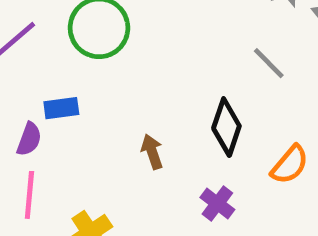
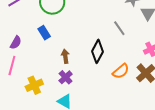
blue rectangle: (61, 108) -> (44, 33), moved, turned 56
purple cross: (217, 204) -> (66, 77), moved

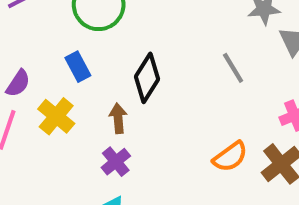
black diamond: (97, 51) -> (147, 78), moved
yellow cross: (34, 85) -> (56, 116), moved, turned -30

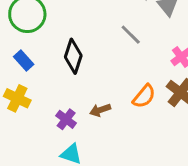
brown arrow: (118, 118) -> (100, 110), moved, turned -90

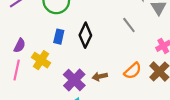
blue rectangle: (24, 60) -> (59, 37), moved, turned 48
purple cross: (66, 119) -> (74, 80), size x1.5

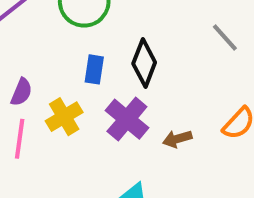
yellow cross: (41, 60) -> (64, 117), turned 30
purple cross: (74, 80) -> (127, 119), moved

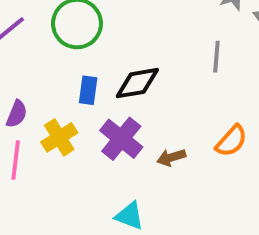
gray line: (225, 38) -> (216, 57), turned 48
black diamond: (144, 63) -> (137, 83), turned 60

